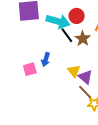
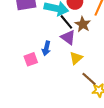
yellow triangle: (74, 71) -> (76, 58), turned 32
purple triangle: (85, 77) -> (68, 37), moved

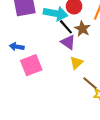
blue arrow: (46, 48) -> (17, 47), moved, turned 88
pink square: (31, 59) -> (31, 65), size x1.5

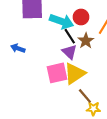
yellow triangle: (76, 63) -> (75, 73), size x1.6
pink square: (31, 65) -> (57, 73), moved

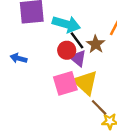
red circle: (81, 17) -> (67, 50), moved
yellow triangle: (75, 73) -> (86, 83), turned -40

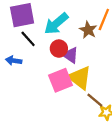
cyan arrow: (66, 24) -> (56, 24), turned 130
black line: (77, 40) -> (28, 39), moved
brown star: (96, 44) -> (88, 30), moved

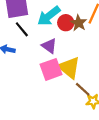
red circle: (59, 49) -> (66, 23), moved
purple triangle: (70, 55) -> (49, 46), moved

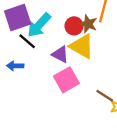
cyan arrow: (49, 16) -> (39, 25), moved
yellow triangle: (69, 68) -> (82, 46), moved

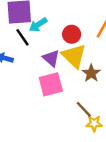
brown star: (88, 24) -> (91, 73), moved
cyan arrow: (39, 25) -> (38, 25), size x0.7

